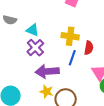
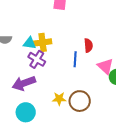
yellow cross: (70, 36) -> (43, 42), moved
purple arrow: (47, 71) -> (24, 83), moved

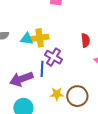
purple cross: (37, 59) -> (54, 57), moved
blue line: (75, 59) -> (42, 69), moved

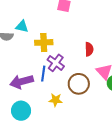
cyan triangle: (27, 39) -> (22, 27), moved
brown circle: (77, 96) -> (79, 84), moved

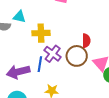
brown circle: (79, 84) -> (77, 56), moved

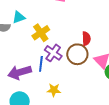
cyan triangle: (19, 17) -> (19, 17), turned -32
yellow cross: (41, 33) -> (41, 33), turned -30

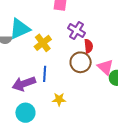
cyan triangle: (19, 17) -> (20, 29), size x1.6
purple cross: (53, 53) -> (76, 31), moved

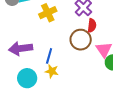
blue line: (45, 74) -> (49, 56), moved
cyan circle: (25, 113) -> (27, 78), moved

